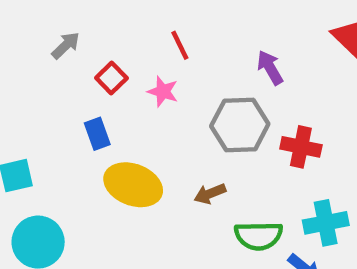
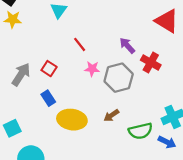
gray arrow: (66, 45) -> (21, 74), moved, size x1.5
pink star: (163, 91) -> (92, 69), moved
red cross: (301, 147) -> (151, 62), moved, turned 30

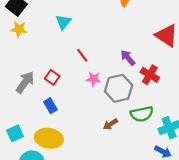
yellow ellipse: (72, 120) -> (49, 138), moved
green semicircle: (140, 131) -> (142, 114), moved

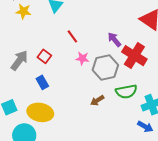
yellow star: (19, 29) -> (23, 11), moved
red cross: (150, 75) -> (134, 56), size x1.4

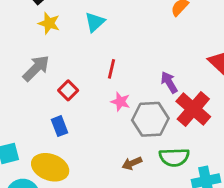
red line: (72, 36) -> (111, 69), turned 40
gray arrow: (19, 60) -> (36, 68), moved

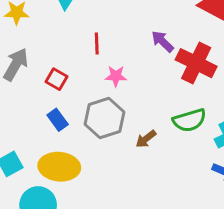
gray hexagon: (150, 119) -> (104, 118), moved

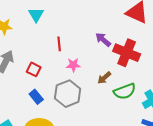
brown arrow: (146, 139) -> (104, 78), moved

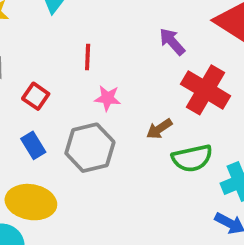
purple arrow: (103, 40) -> (172, 42), moved

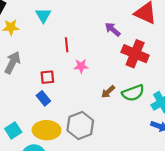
red square: (36, 96) -> (47, 77), moved, turned -32
brown arrow: (159, 129) -> (108, 92), moved
gray hexagon: (90, 148) -> (80, 126), moved

